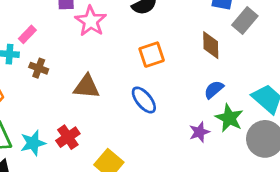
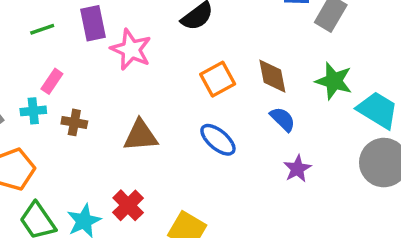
brown diamond: (211, 45) -> (272, 76), moved
blue semicircle: (214, 90) -> (283, 119), moved, turned 95
green star: (229, 118) -> (334, 81), moved

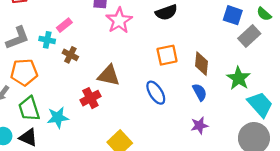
red cross: (128, 205) -> (90, 98), moved

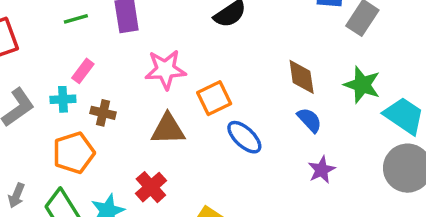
pink star: (119, 20) -> (165, 70), moved, turned -30
orange square: (167, 55) -> (214, 98), moved
orange pentagon: (24, 72) -> (74, 153), moved
red cross: (90, 98) -> (151, 187), moved

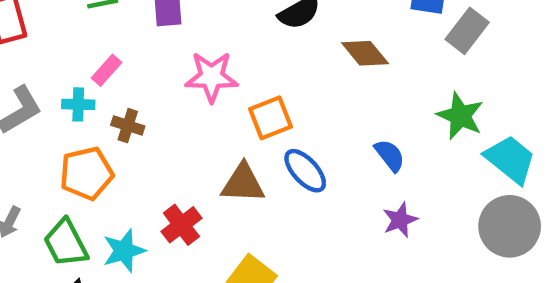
brown diamond: (302, 77) -> (365, 53), moved, turned -36
brown triangle: (168, 129) -> (243, 183), moved

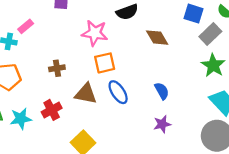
pink star: (212, 77) -> (95, 33), moved
green star: (460, 116) -> (213, 65), moved
brown cross: (128, 126) -> (57, 68), moved, turned -35

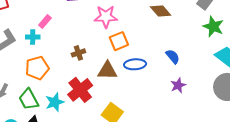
blue ellipse: (118, 92) -> (135, 64), turned -50
red cross: (52, 110) -> (80, 90), size x1.4

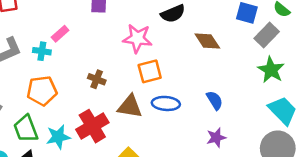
brown cross: (78, 53) -> (97, 79), turned 32

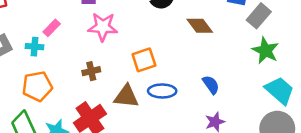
pink star: (137, 38) -> (103, 27), moved
brown cross: (97, 79) -> (91, 71), turned -30

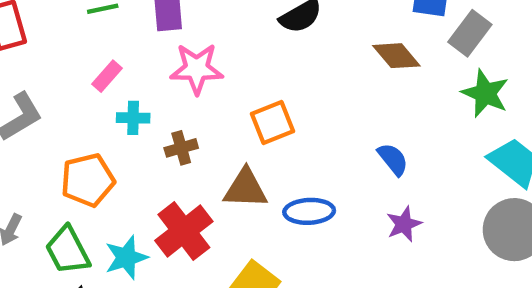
brown diamond: (200, 26) -> (396, 56), moved
cyan cross: (35, 47) -> (133, 118), moved
blue ellipse: (162, 91) -> (309, 211), moved

